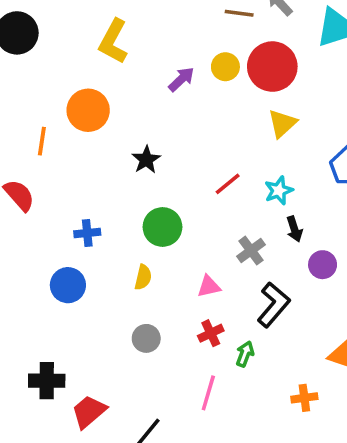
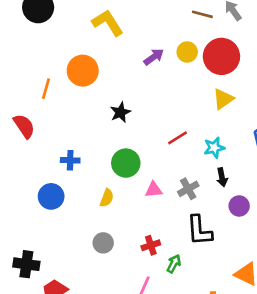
yellow L-shape: (113, 41) -> (108, 23), turned 112
pink triangle: (209, 286) -> (154, 190), moved
black L-shape: (273, 305) -> (199, 230), turned 128

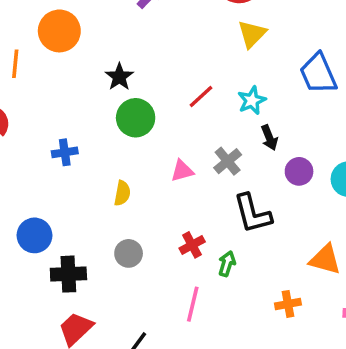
green circle: (126, 163) -> (136, 118), moved
blue circle: (51, 196) -> (35, 235), moved
black cross: (26, 264) -> (68, 274), moved

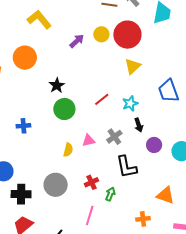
yellow semicircle: (122, 193) -> (68, 150), moved
gray circle: (129, 253) -> (56, 185), size x1.5

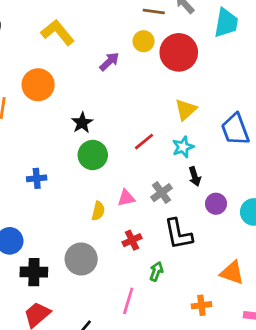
yellow circle: (101, 34) -> (144, 41), moved
yellow triangle: (133, 66) -> (186, 110), moved
red cross: (91, 182) -> (132, 240), moved

